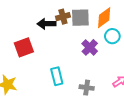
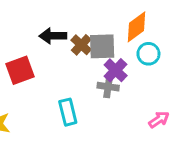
brown cross: (63, 17) -> (81, 45), moved, turned -32
gray square: (80, 18) -> (102, 46), moved
gray cross: (87, 88) -> (108, 87), moved

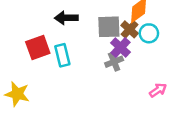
brown cross: (81, 45) -> (130, 29), moved
gray cross: (108, 87) -> (114, 62), turned -30
cyan rectangle: (68, 112) -> (62, 55), moved

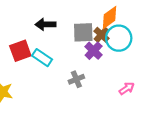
cyan circle: (149, 33) -> (119, 38), size x1.5
cyan rectangle: (62, 55) -> (42, 58), turned -42
gray cross: (114, 62) -> (76, 79), moved

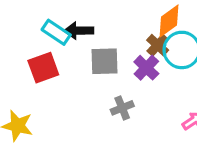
gray square: (83, 32) -> (104, 61), moved
cyan rectangle: (42, 58) -> (56, 32), moved

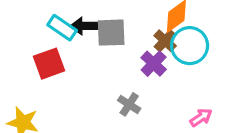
gray square: (104, 61) -> (111, 33), moved
gray cross: (122, 108) -> (129, 104), turned -35

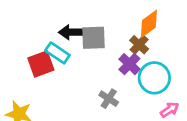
cyan rectangle: (62, 28) -> (57, 53), moved
cyan circle: (190, 46) -> (154, 78), moved

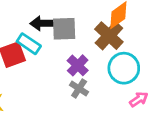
brown cross: (139, 45) -> (109, 36), size x1.5
purple cross: (129, 64) -> (78, 65), moved

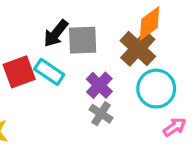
black arrow: (42, 23) -> (56, 33), turned -50
cyan rectangle: (29, 44) -> (49, 72), moved

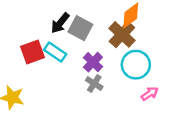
gray square: (83, 40) -> (80, 28), turned 30

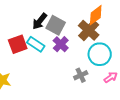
purple cross: (93, 62) -> (61, 44), moved
gray cross: (94, 84) -> (81, 75), moved, turned 32

